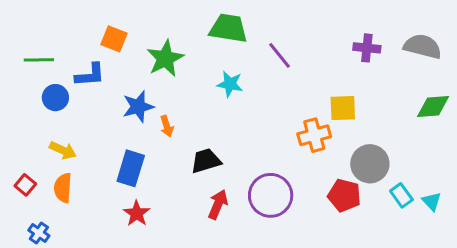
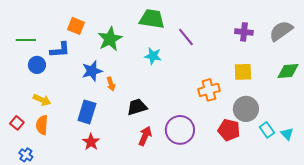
gray semicircle: (423, 46) -> (281, 31), turned -50
yellow square: (343, 108) -> (243, 72), moved

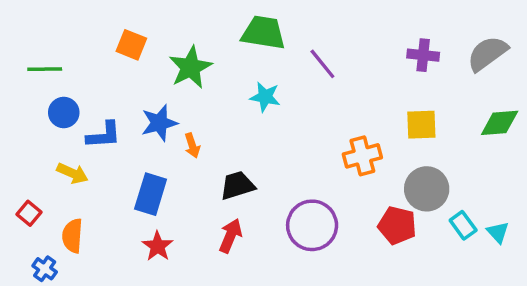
blue L-shape: (60, 50) -> (104, 135), moved
orange semicircle: (42, 125) -> (72, 236), moved
red arrow: (145, 136) -> (230, 236), moved

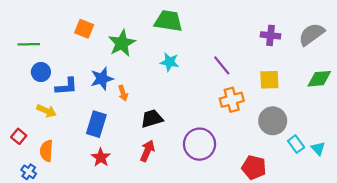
purple line: (322, 64) -> (222, 65), moved
red pentagon: (397, 225) -> (254, 167), moved

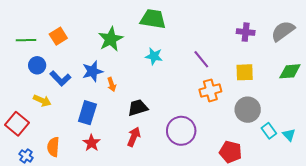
orange square: (84, 29) -> (58, 36), moved, turned 36
blue L-shape: (66, 86) -> (60, 78), turned 50
red square: (19, 136) -> (17, 124), size x1.6
orange semicircle: (46, 151) -> (53, 147), moved

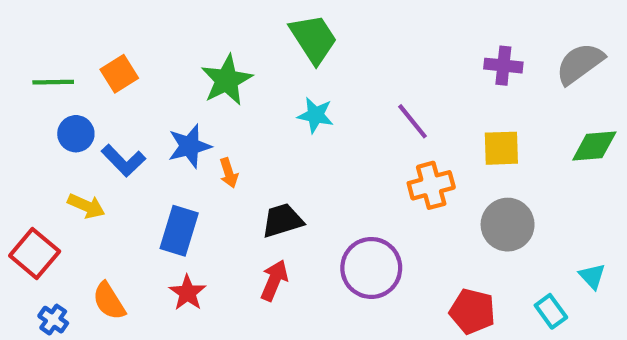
green trapezoid: (153, 19) -> (313, 39), turned 48
cyan rectangle: (269, 131) -> (551, 311), moved
orange semicircle: (53, 147) -> (109, 301), turned -36

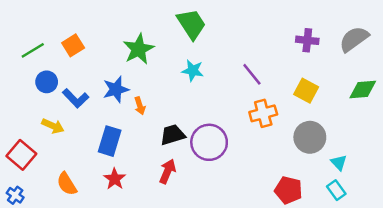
green line: (53, 82) -> (33, 50), turned -30
yellow square: (501, 148) -> (306, 91), turned 30
purple circle: (371, 268) -> (209, 142), moved
cyan triangle: (592, 276) -> (339, 162), moved
blue cross: (53, 320) -> (15, 195), moved

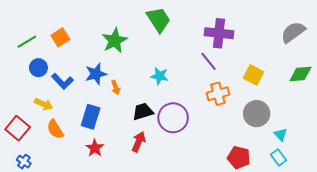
purple cross: (307, 40) -> (219, 33), moved, size x1.5
cyan star: (193, 71) -> (160, 76), moved
orange semicircle: (67, 184) -> (55, 129), moved
blue cross: (15, 195) -> (24, 162), moved

